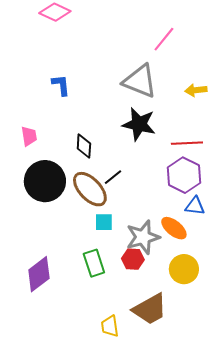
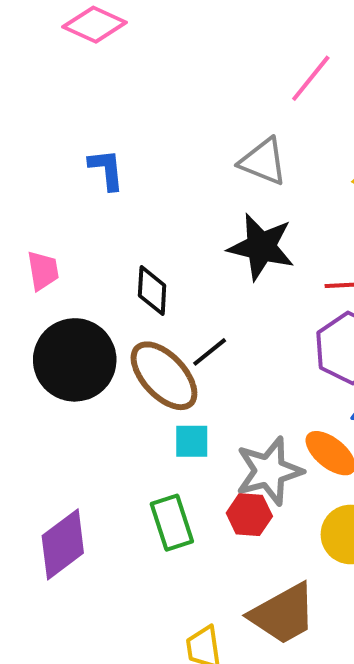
gray triangle: (140, 81) -> (263, 162), size x0.7

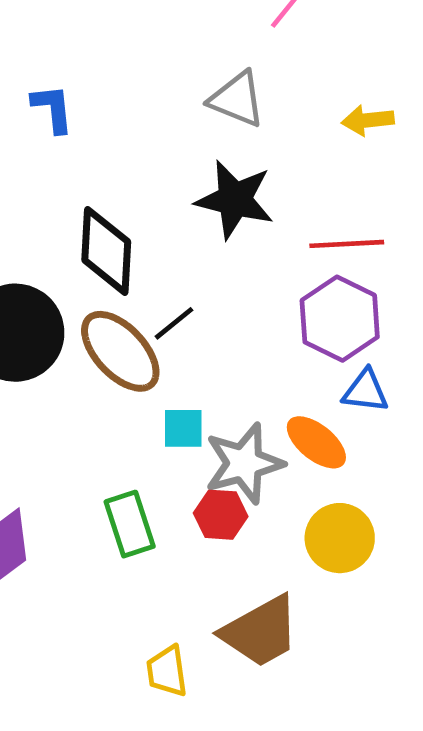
black diamond: (152, 290) -> (106, 251), size x1.5
cyan square: (192, 441) -> (183, 428), moved

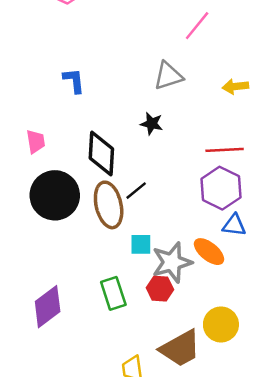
gray triangle: (237, 99) -> (168, 76), turned -40
black star: (235, 200) -> (152, 124), moved, size x0.6
brown ellipse: (120, 351) -> (109, 205), turned 30
yellow circle: (340, 538) -> (221, 324), moved

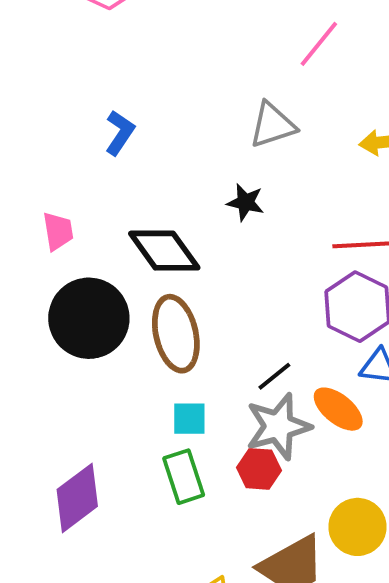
blue L-shape: (74, 81) -> (120, 133), turned 40
black diamond: (101, 154) -> (164, 251), turned -39
black line: (136, 191) -> (274, 376), moved
cyan square: (141, 244) -> (189, 419), moved

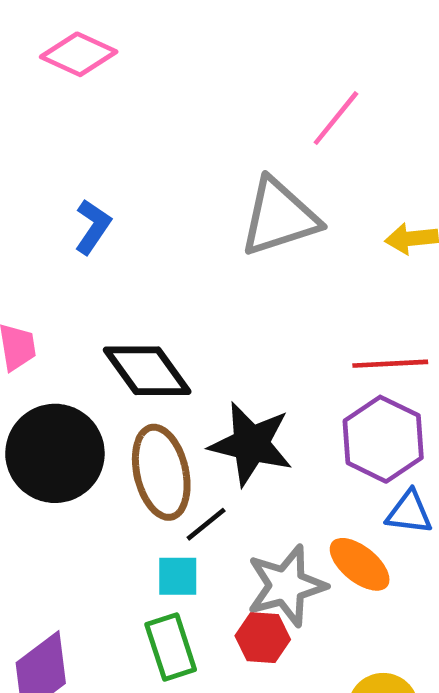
gray triangle: (272, 125) -> (279, 217), size x1.4
black star: (245, 202) -> (251, 444), moved, size x1.8
black line: (274, 376) -> (206, 524), moved

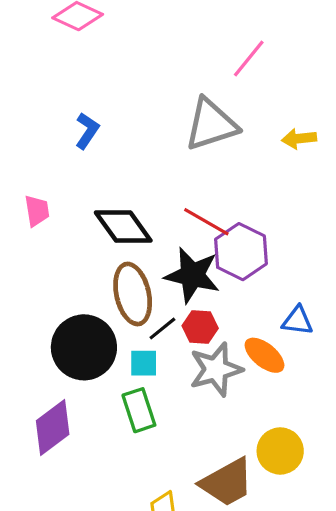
red line: (390, 364) -> (206, 222), moved, turned 33
purple hexagon: (383, 439) -> (241, 252), moved
black circle: (55, 453) -> (84, 347), moved
red hexagon: (263, 638) -> (200, 327), moved

